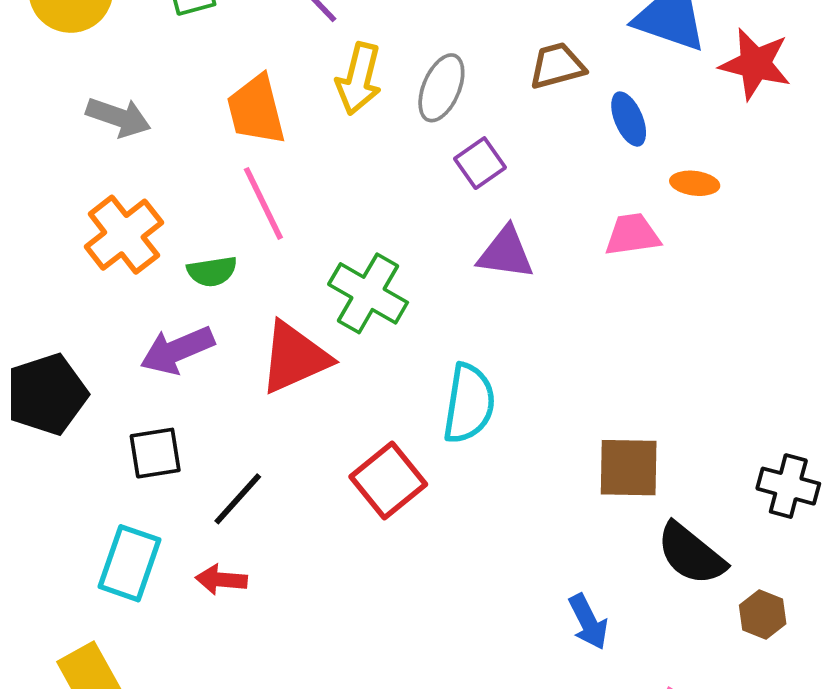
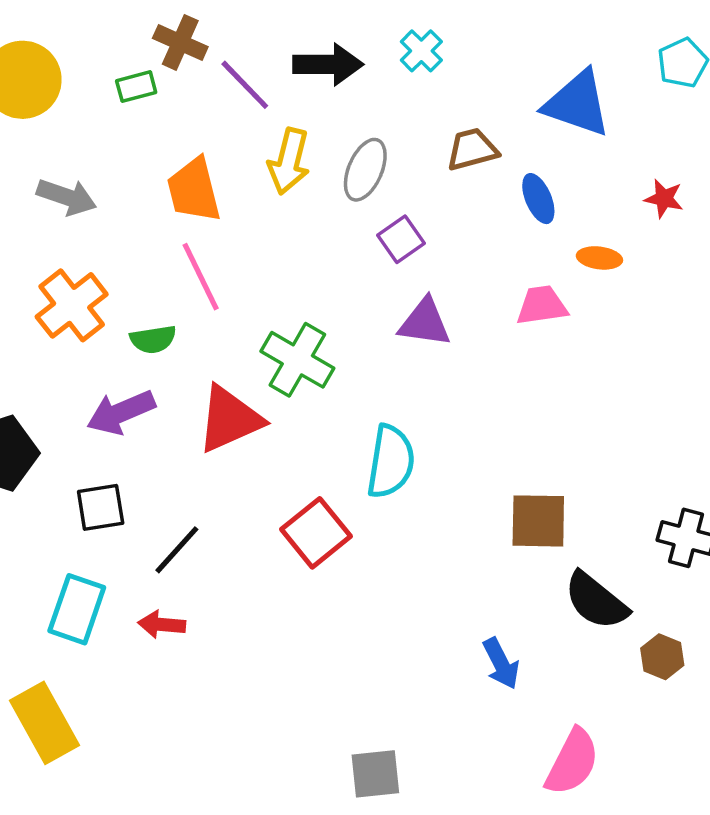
red star: (755, 64) -> (664, 199), moved, size x0.6

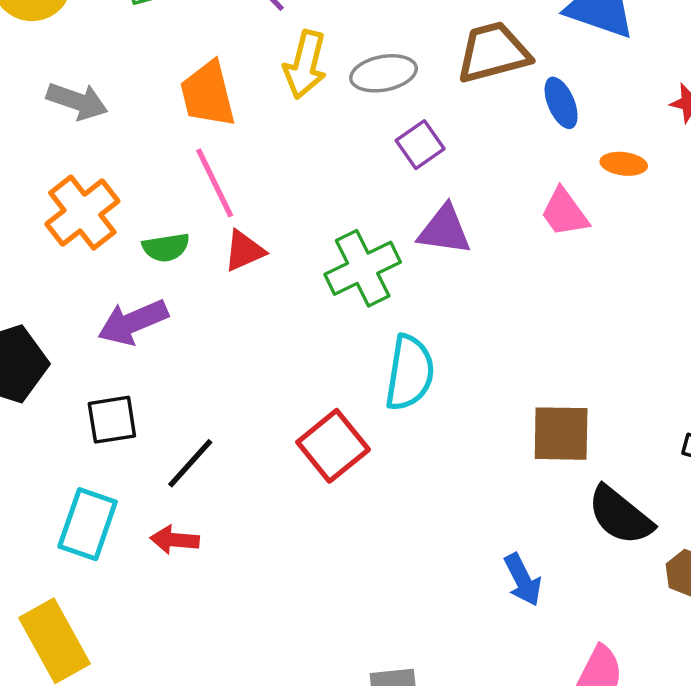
brown trapezoid: (472, 149) -> (493, 52), size x1.4
gray ellipse: (365, 170) -> (383, 73), turned 56
pink trapezoid: (542, 305) -> (565, 213), turned -118
green cross: (297, 360) -> (363, 268), moved, turned 34
red triangle: (230, 419) -> (244, 251), moved, size x0.6

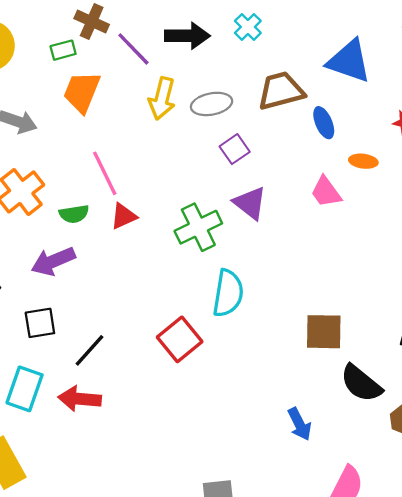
orange trapezoid: (208, 94) -> (82, 92), moved, turned 36
purple triangle: (444, 230) -> (250, 203), turned 30
red arrow: (175, 540) -> (80, 399), size x1.4

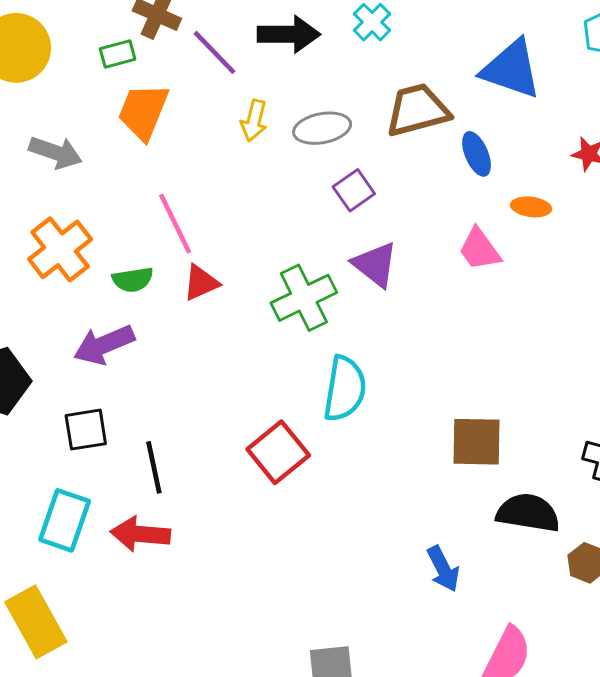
yellow arrow: (162, 98) -> (254, 121), size x0.7
black line: (89, 350) -> (154, 467), turned -54
black semicircle: (361, 383) -> (528, 513), turned 150

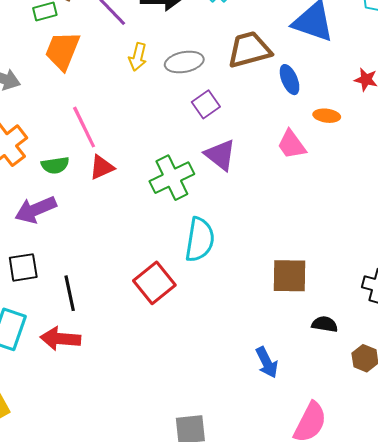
black semicircle: (528, 513) -> (325, 324), size x0.6

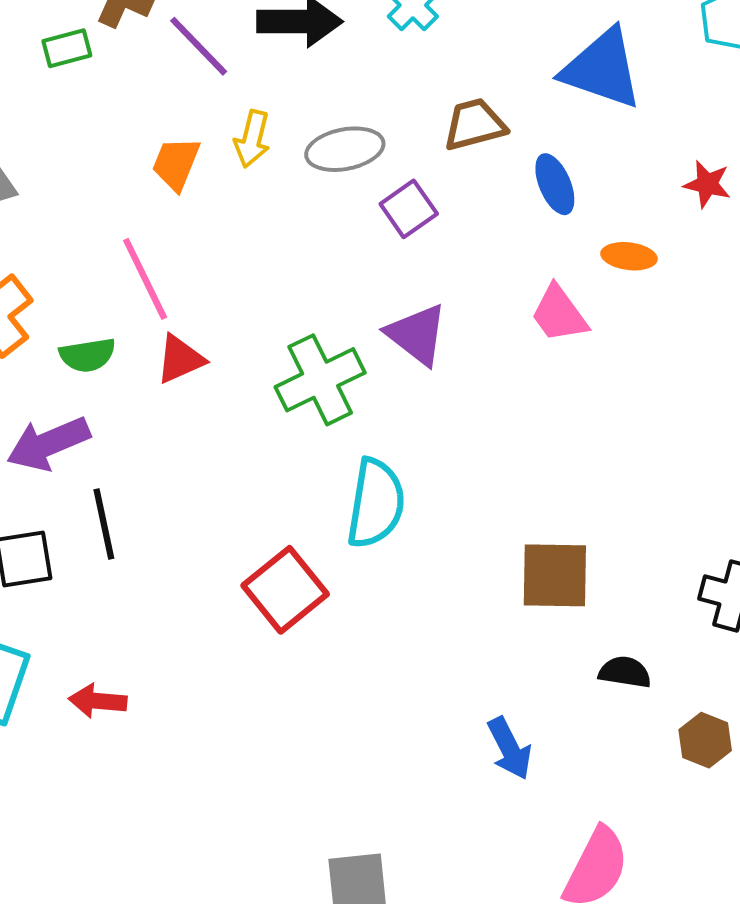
brown trapezoid: (249, 50) -> (475, 124), size x0.7
orange trapezoid: (62, 51) -> (176, 164), moved, size x0.7
purple square: (206, 104) -> (409, 209), moved
black line: (70, 293) -> (104, 524), moved
red arrow: (60, 339) -> (98, 701), size x0.7

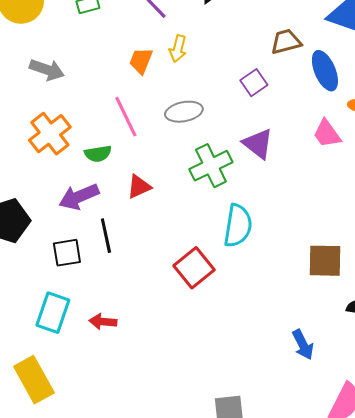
gray ellipse: (345, 149) -> (184, 112), moved
blue ellipse: (555, 184) -> (325, 71), size x1.4
red triangle: (180, 359) -> (139, 187), moved

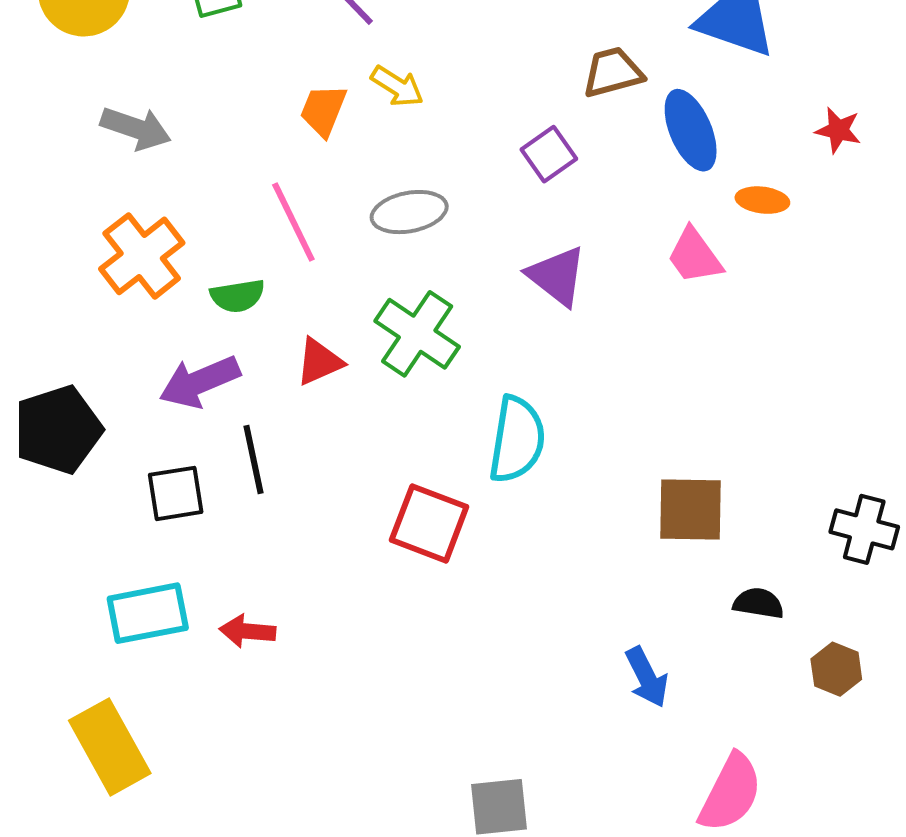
yellow arrow: (178, 49) -> (397, 86), turned -72
green cross: (211, 166) -> (417, 334), moved, turned -30
red square: (194, 268) -> (429, 523), turned -30
cyan rectangle: (53, 313) -> (148, 613), turned 60

